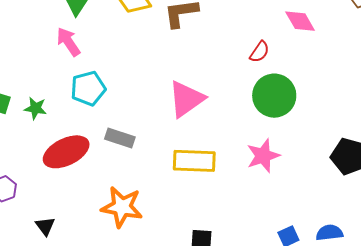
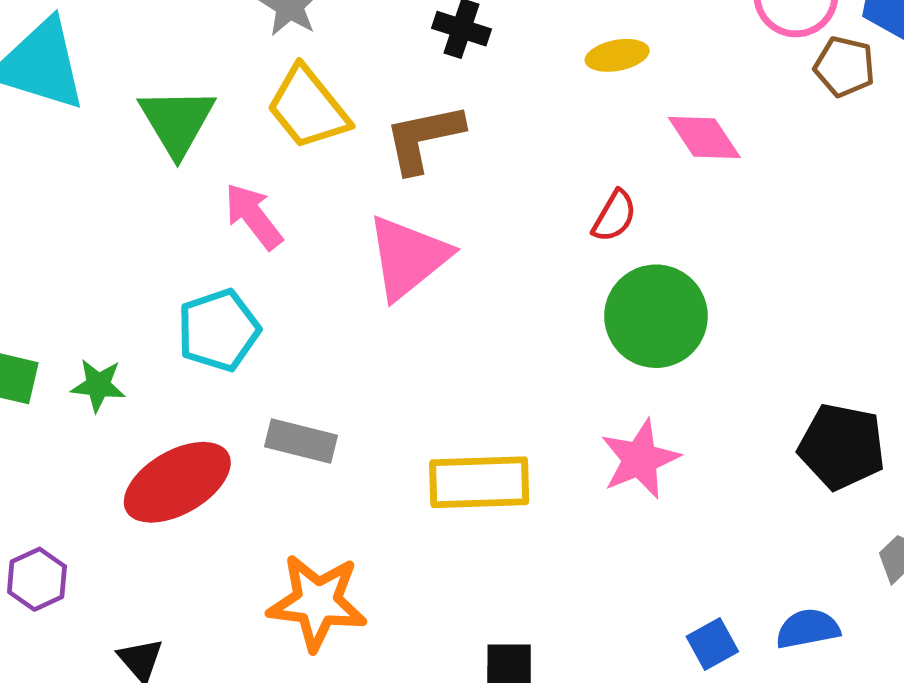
pink arrow: (68, 42) -> (254, 216), moved
pink triangle: (186, 99) -> (408, 257), moved

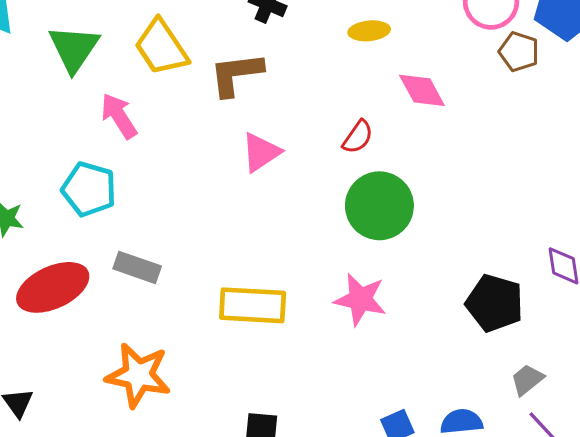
pink triangle: (408, 257) -> (261, 152), moved, size x0.7
cyan pentagon: (218, 330) -> (89, 189), turned 30
pink star: (640, 459) -> (360, 299), turned 30

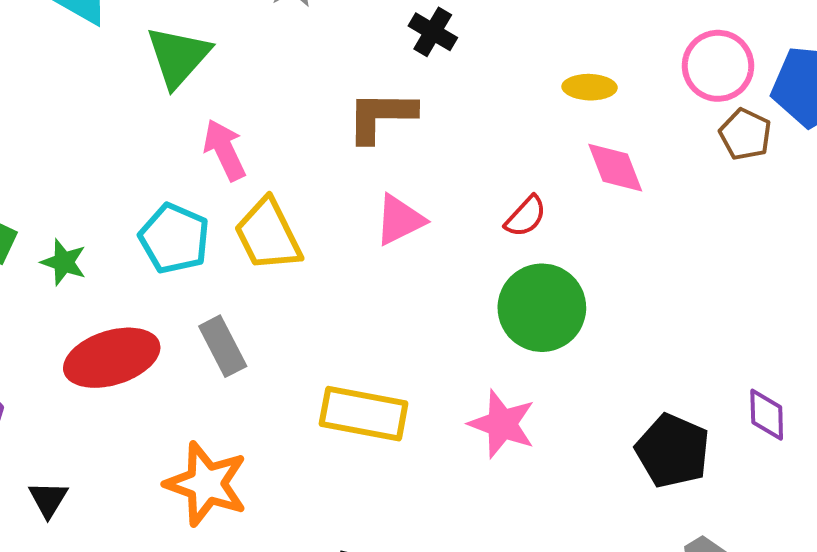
yellow ellipse: (369, 31) -> (590, 87), moved
yellow trapezoid: (161, 47) -> (268, 235), moved
gray rectangle: (137, 267) -> (223, 346), turned 36

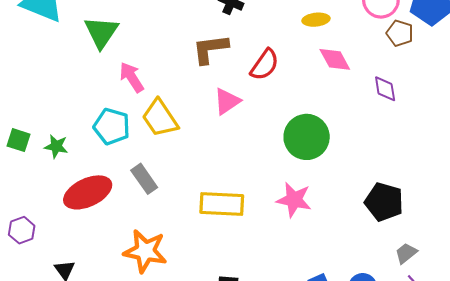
red semicircle: (526, 216) -> (265, 65), moved, size x1.4
purple diamond: (767, 415) -> (385, 89), moved

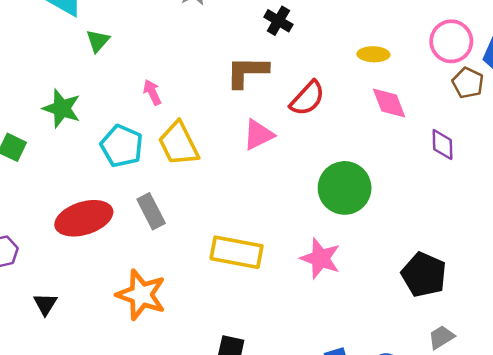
green triangle: (101, 32) -> (98, 41), moved, size x0.6
pink arrow: (132, 77) -> (152, 92), size x0.7
green star: (56, 146) -> (62, 108), moved, size x1.4

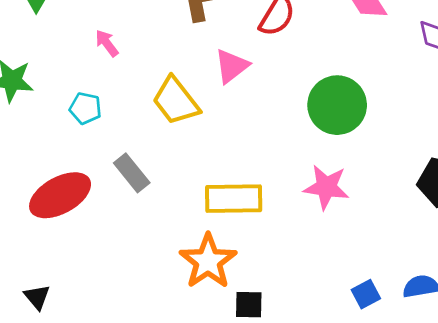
yellow trapezoid: (179, 144) -> (176, 101), moved
cyan pentagon: (122, 146) -> (85, 108), size x0.7
orange star: (141, 295) -> (208, 261), moved, turned 30

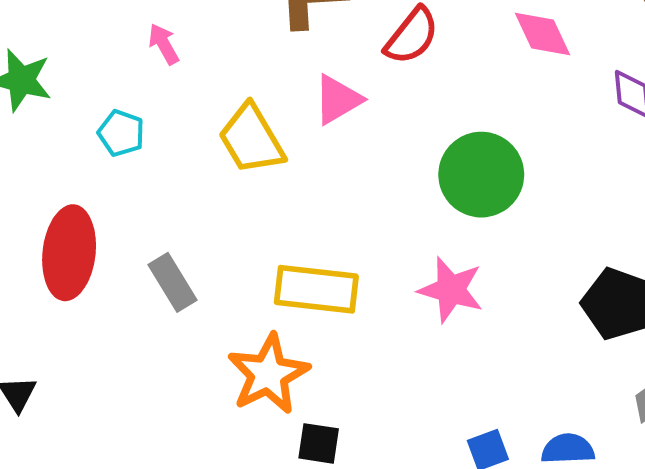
gray rectangle: (132, 173) -> (172, 282), moved
red ellipse: (60, 195) -> (69, 253), turned -62

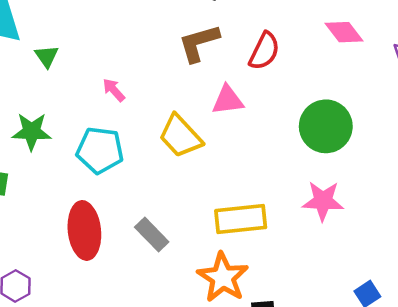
pink triangle: (338, 100) -> (228, 100), turned 36
cyan pentagon: (121, 133) -> (100, 150), size x1.6

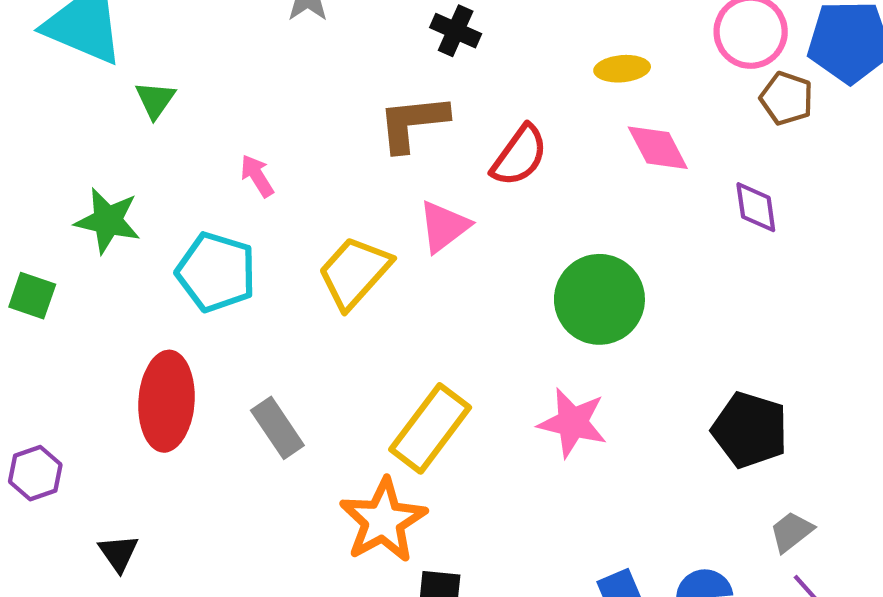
pink triangle: (228, 100) -> (444, 226), turned -40
yellow trapezoid: (180, 136) -> (354, 272), turned 75
yellow rectangle: (241, 219) -> (430, 428), turned -57

